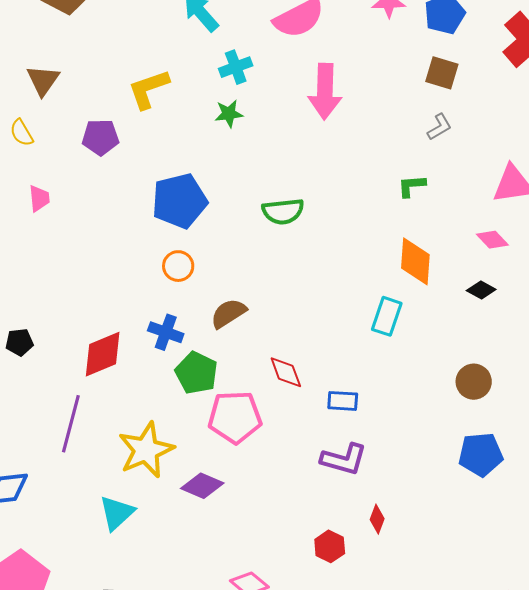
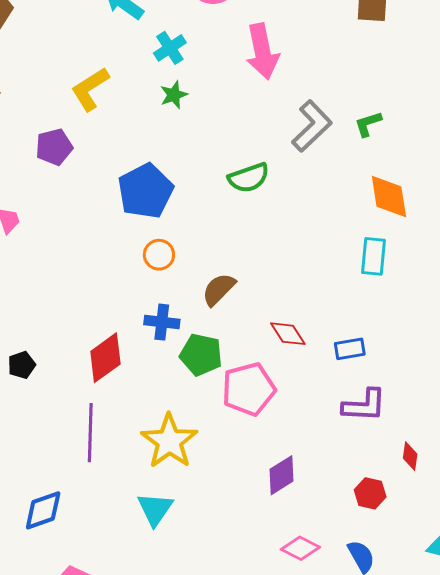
gray L-shape: (439, 127) -> (312, 126), moved, size x1.8
purple diamond: (202, 486) -> (281, 475), moved, turned -42

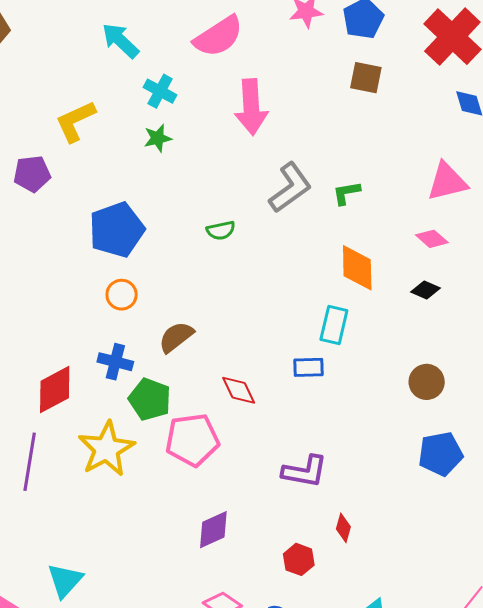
cyan cross: (170, 48) -> (160, 91), turned -36
green semicircle: (249, 178) -> (221, 230), size x0.7
blue rectangle: (350, 349) -> (308, 367), moved
yellow star: (169, 441) -> (106, 449), moved
cyan triangle: (155, 509) -> (65, 580), moved

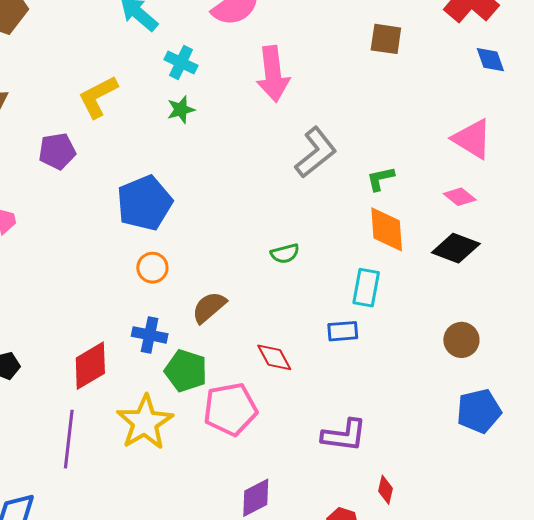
pink triangle: (447, 182) -> (472, 139), turned 48
green L-shape: (346, 193) -> (380, 179), moved
green semicircle: (221, 230) -> (285, 254), moved
black diamond: (425, 290) -> (456, 248), size x1.6

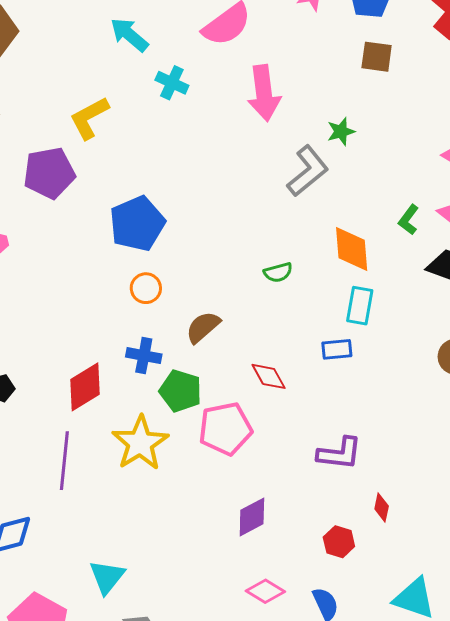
green star: (181, 110) -> (341, 131), moved
purple pentagon: (57, 151) -> (49, 173), size x1.4
green L-shape: (380, 179) -> (409, 220), moved, turned -40
orange diamond: (387, 229) -> (352, 249), moved

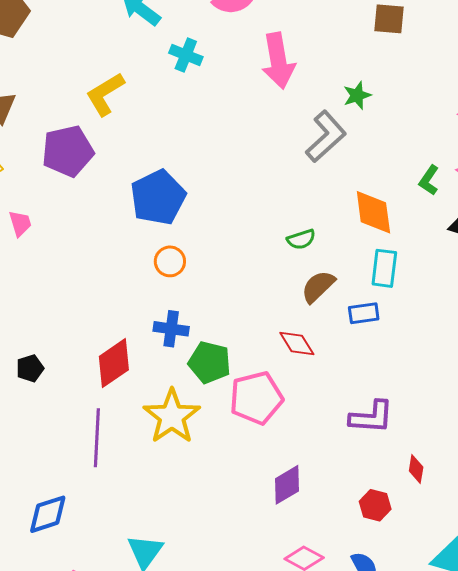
brown semicircle: (203, 327) -> (318, 287), moved

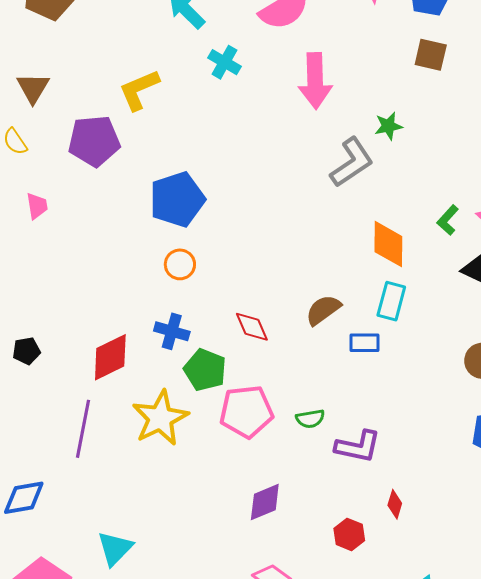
green semicircle: (301, 239) -> (310, 419), moved
red diamond: (297, 344) -> (252, 327), moved

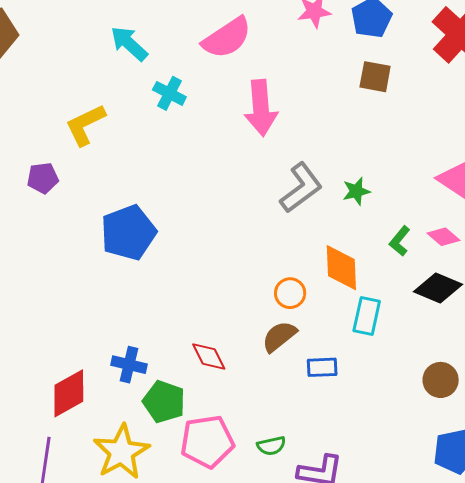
green star: (388, 126) -> (356, 191), moved
purple pentagon: (94, 141) -> (43, 178), size x0.6
orange circle: (180, 264) -> (290, 293), moved
cyan rectangle: (391, 301) -> (367, 316), moved

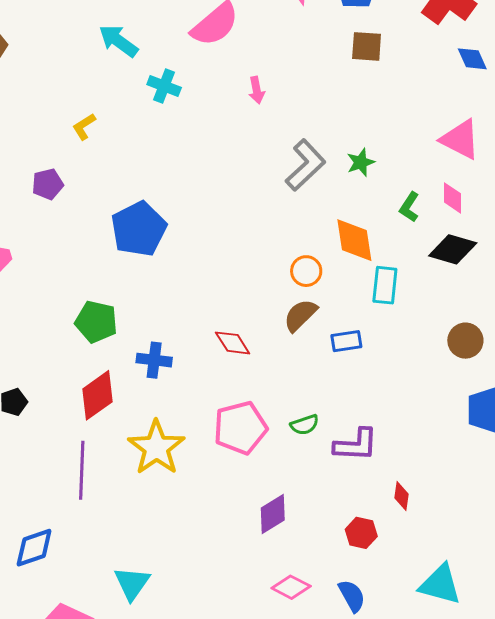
pink arrow: (261, 108) -> (257, 90), size x0.5
yellow L-shape: (85, 125) -> (84, 127), size x0.6
pink diamond: (444, 237) -> (452, 198), turned 56
green pentagon: (164, 402) -> (96, 322), moved

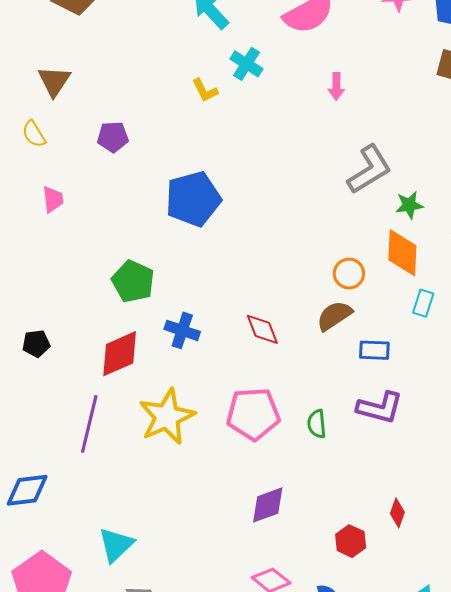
yellow L-shape: (84, 127) -> (205, 90), moved, turned -96
green star: (361, 162) -> (409, 205), moved
cyan rectangle: (385, 285) -> (423, 303), size x0.7
green semicircle: (305, 425) -> (317, 424), turned 92
purple L-shape: (356, 445) -> (380, 408), moved

